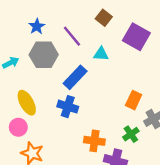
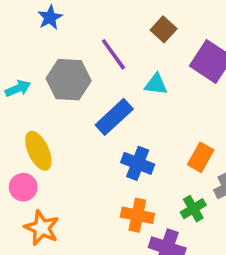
blue star: (37, 26) -> (50, 17), moved
blue cross: (68, 107) -> (138, 163), moved

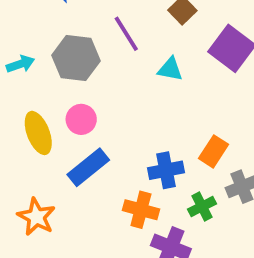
blue rectangle: (114, 117) -> (88, 167), moved
blue cross: (138, 163) -> (166, 170), moved, turned -36
pink circle: (23, 187) -> (81, 119), moved

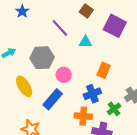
gray hexagon: (76, 58) -> (42, 58), moved
pink circle: (81, 119) -> (64, 75), moved
orange rectangle: (214, 151) -> (104, 70), moved

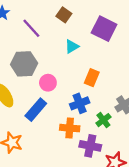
brown square: (86, 11) -> (64, 15), moved
purple line: (60, 28) -> (31, 28), moved
cyan triangle: (85, 42) -> (72, 46), turned -32

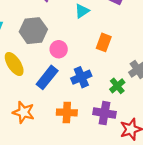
blue cross: (80, 103) -> (81, 77), moved
orange cross: (70, 128) -> (67, 112), moved

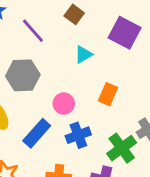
pink circle: (59, 49) -> (64, 104), moved
green cross: (117, 86) -> (122, 148), size x1.5

